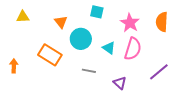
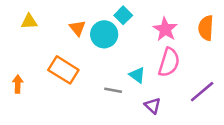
cyan square: (97, 12) -> (123, 15), turned 32
cyan circle: (81, 39) -> (104, 34), moved
cyan triangle: (109, 48) -> (137, 75), moved

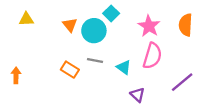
orange rectangle: (63, 70) -> (70, 70), moved, size x0.7
gray line: (113, 90) -> (95, 60), moved

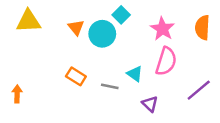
yellow triangle: (26, 19) -> (28, 21), size x1.5
gray line: (95, 60) -> (110, 86), moved
orange arrow: (16, 75) -> (17, 94), moved

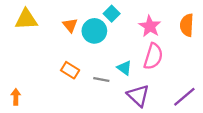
purple line: (199, 90) -> (184, 97), moved
orange arrow: (17, 94) -> (16, 97), moved
purple triangle: (150, 104) -> (138, 96), size x1.5

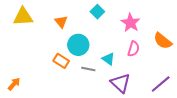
orange semicircle: (187, 25) -> (163, 41), moved, turned -54
cyan circle: (94, 31) -> (78, 45), moved
pink semicircle: (153, 56) -> (134, 49), size x0.7
orange arrow: (16, 97) -> (14, 84), turned 40

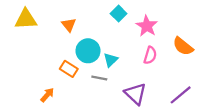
cyan square: (97, 12) -> (119, 14), moved
cyan triangle: (108, 59) -> (111, 60), moved, turned 40
orange arrow: (14, 84) -> (47, 95), moved

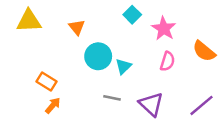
orange rectangle: (69, 69) -> (47, 81), moved
gray line: (99, 78) -> (112, 98), moved

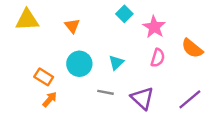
cyan circle: (98, 56) -> (79, 64), moved

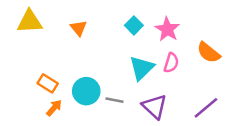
cyan square: (124, 14) -> (134, 25), moved
cyan triangle: (116, 63) -> (142, 68), moved, size x1.5
cyan circle: (79, 64) -> (86, 91), moved

